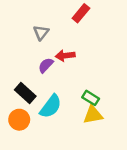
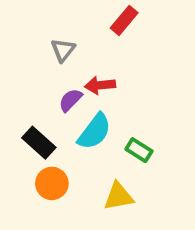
cyan semicircle: (51, 106) -> (94, 132), moved
yellow triangle: (93, 115) -> (119, 196), moved
orange circle: (19, 120) -> (52, 183), moved

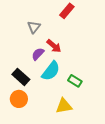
red arrow: (100, 85) -> (54, 46), turned -133
orange circle: (52, 183) -> (19, 99), moved

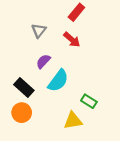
red arrow: (54, 46) -> (72, 40), moved
green rectangle: (75, 81) -> (89, 101), moved

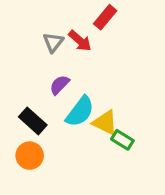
red arrow: (72, 40) -> (80, 41), moved
yellow triangle: (73, 121) -> (105, 123), moved, turned 36

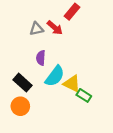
gray triangle: (53, 42) -> (36, 29), turned 40
purple semicircle: (60, 85) -> (41, 58), turned -40

